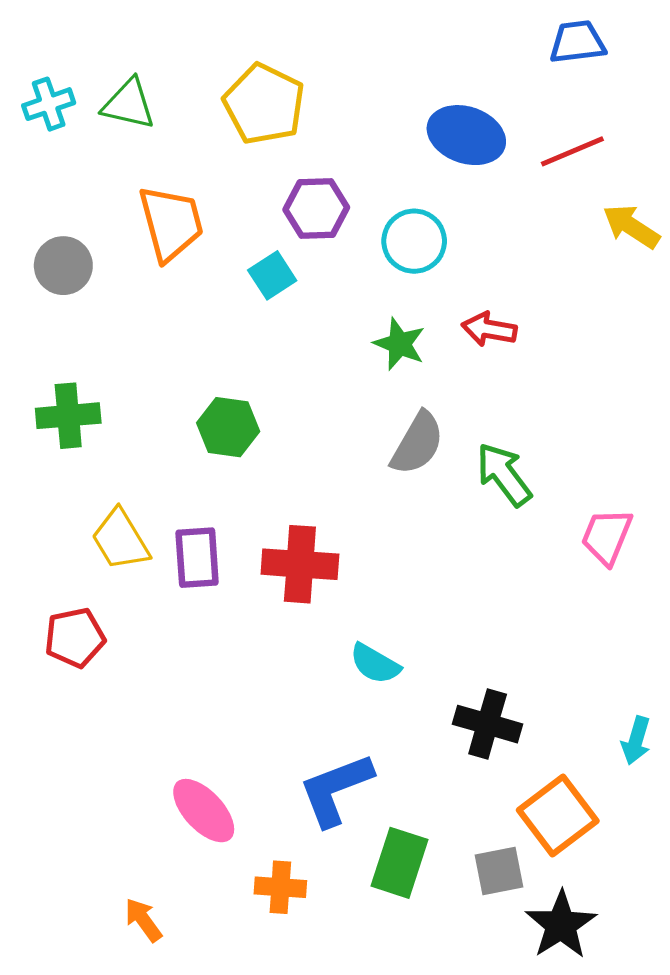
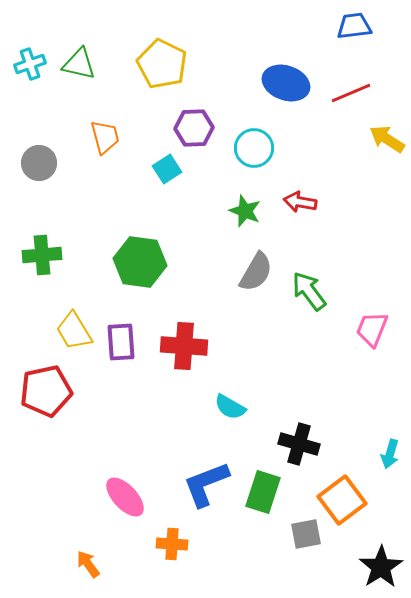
orange trapezoid: (171, 223) -> (105, 137), size x0.7
green hexagon: (228, 427) -> (140, 262), size x1.4
red pentagon: (75, 638) -> (46, 391), size x1.4
green rectangle: (399, 863) -> (263, 492), moved
black star: (561, 925) -> (381, 567), moved

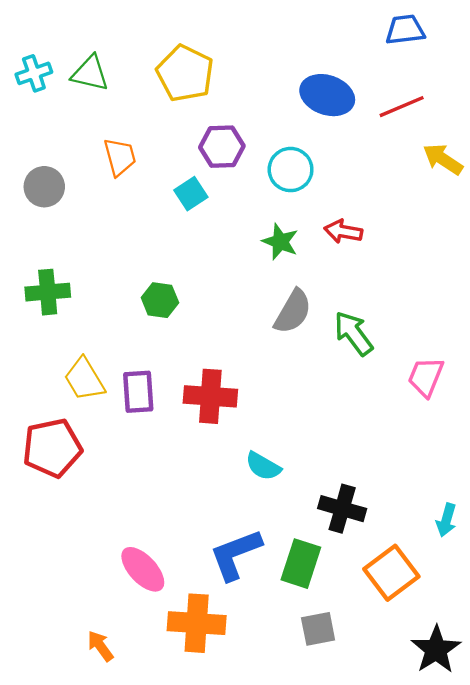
green hexagon: (140, 262) -> (160, 300), size x0.6
gray square: (306, 534) -> (318, 629), moved
orange cross: (172, 544) -> (197, 623), size x1.6

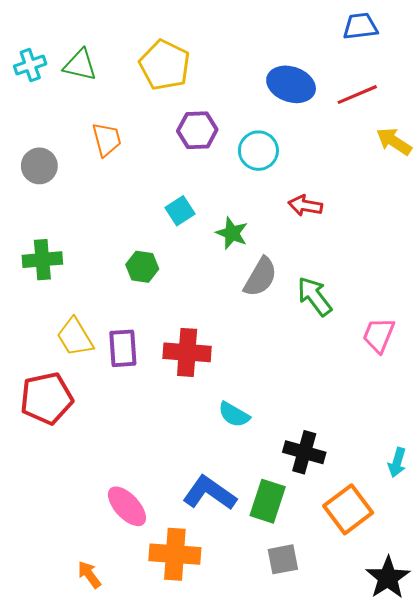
cyan square: (191, 194) -> (180, 211), moved
green star: (280, 242) -> (232, 233), moved
blue L-shape: (236, 554) -> (210, 493), turned 56

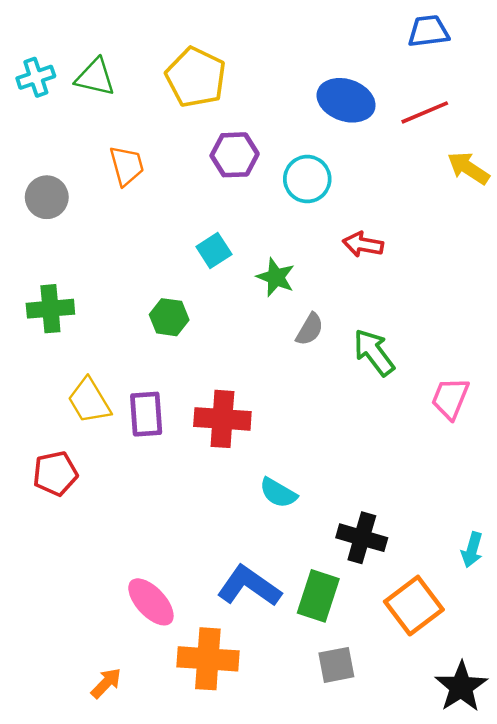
gray semicircle: (260, 277) -> (310, 329), size x0.7
red pentagon: (46, 398) -> (55, 473), size x0.7
orange arrow: (89, 575) -> (106, 683), turned 80

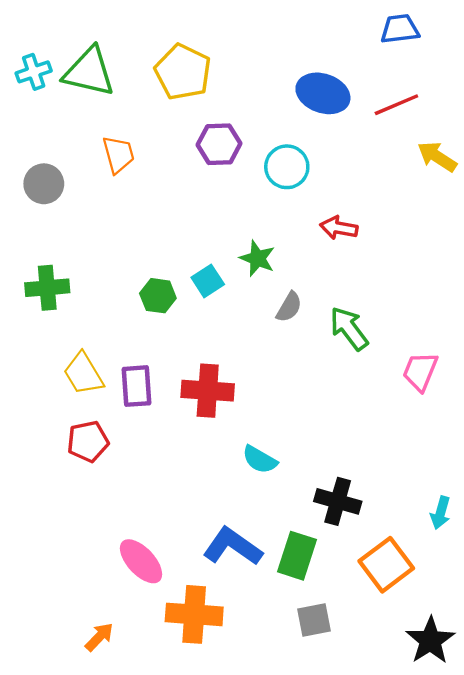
green triangle: (95, 77) -> (89, 72), size x1.4
cyan square: (214, 251) -> (208, 281), moved
red pentagon: (55, 473) -> (88, 441), moved

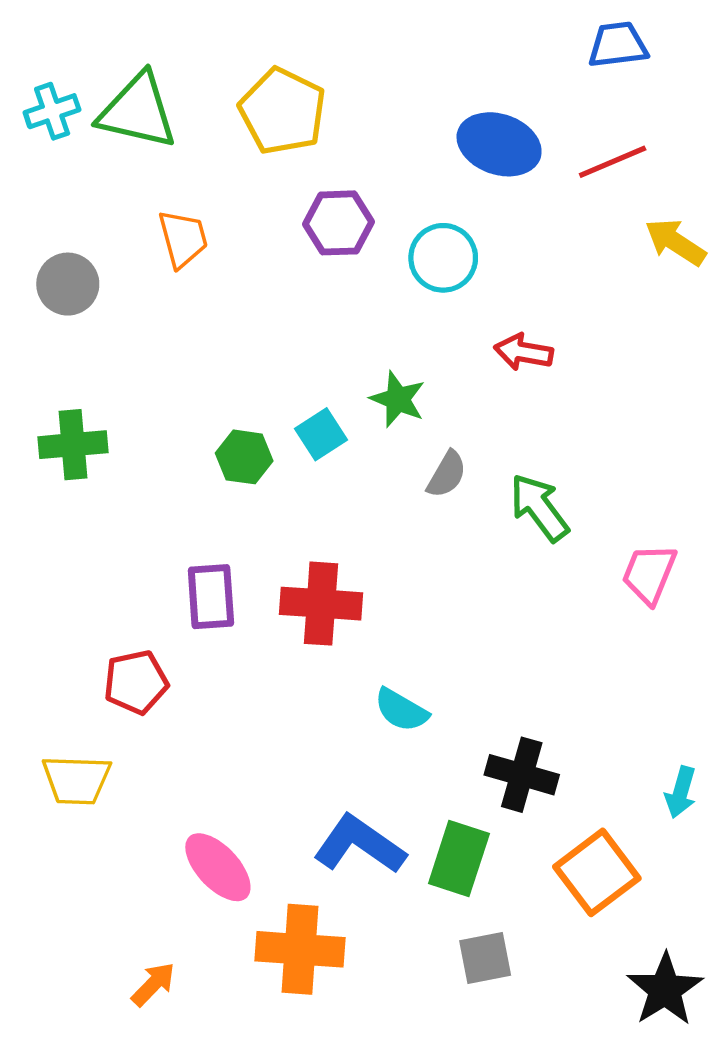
yellow trapezoid: (83, 374) -> (77, 780), moved, turned -57

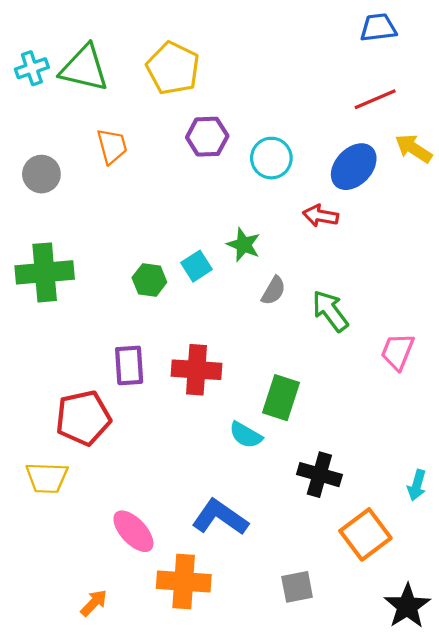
blue ellipse: (499, 144) -> (354, 167), moved, turned -66
green cross: (73, 445) -> (45, 272), size x1.4
red pentagon: (136, 682) -> (83, 418), size x1.4
green rectangle: (459, 858) -> (281, 398), moved

